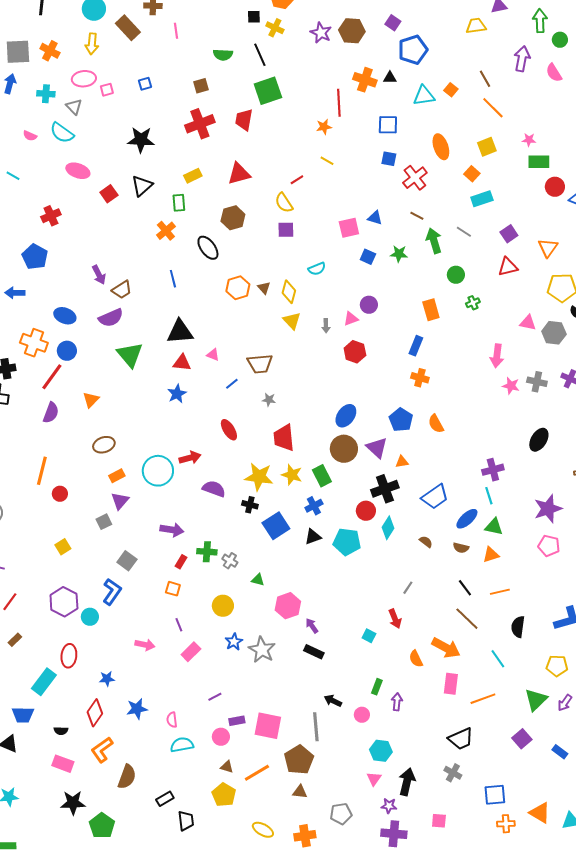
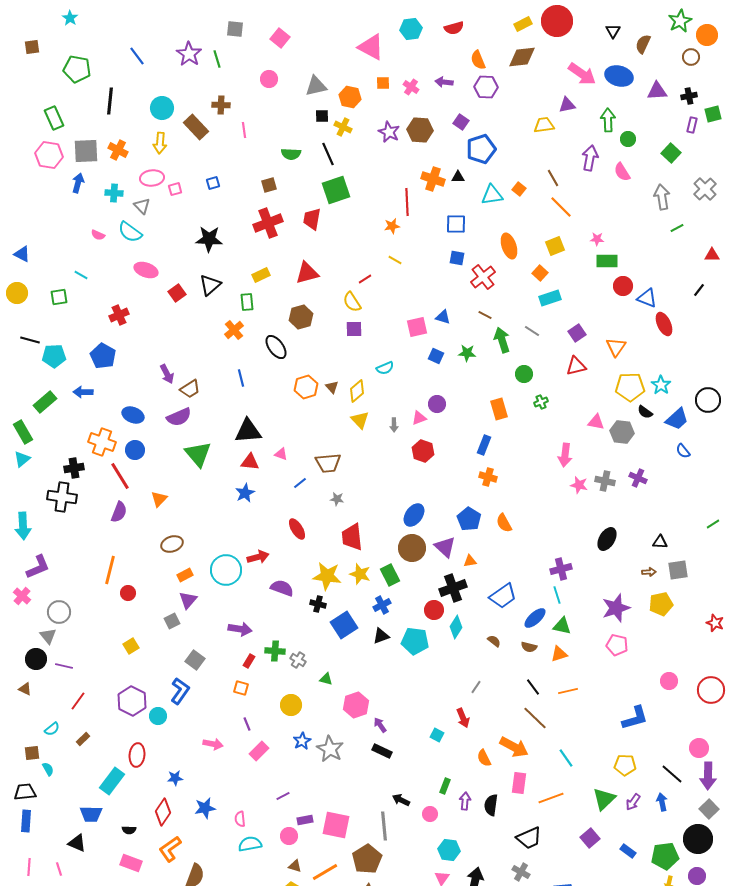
yellow diamond: (289, 292) -> (357, 391), turned 35
red line: (52, 377) -> (120, 476), turned -68
black semicircle: (518, 627) -> (491, 805), moved

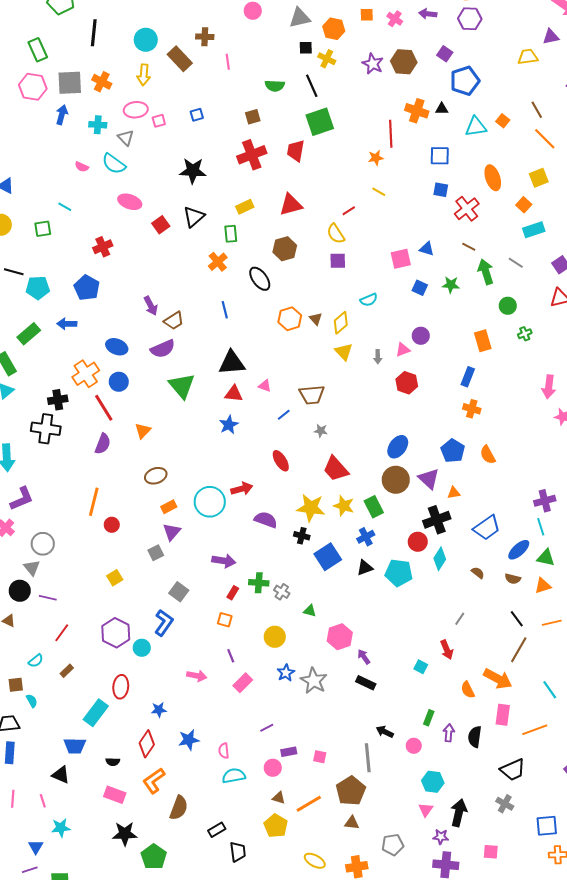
orange cross: (102, 442) -> (86, 374), turned 36
red trapezoid: (352, 537) -> (336, 469), turned -36
brown line: (535, 718) -> (519, 650), turned 76
pink square: (336, 825) -> (320, 757), size x0.5

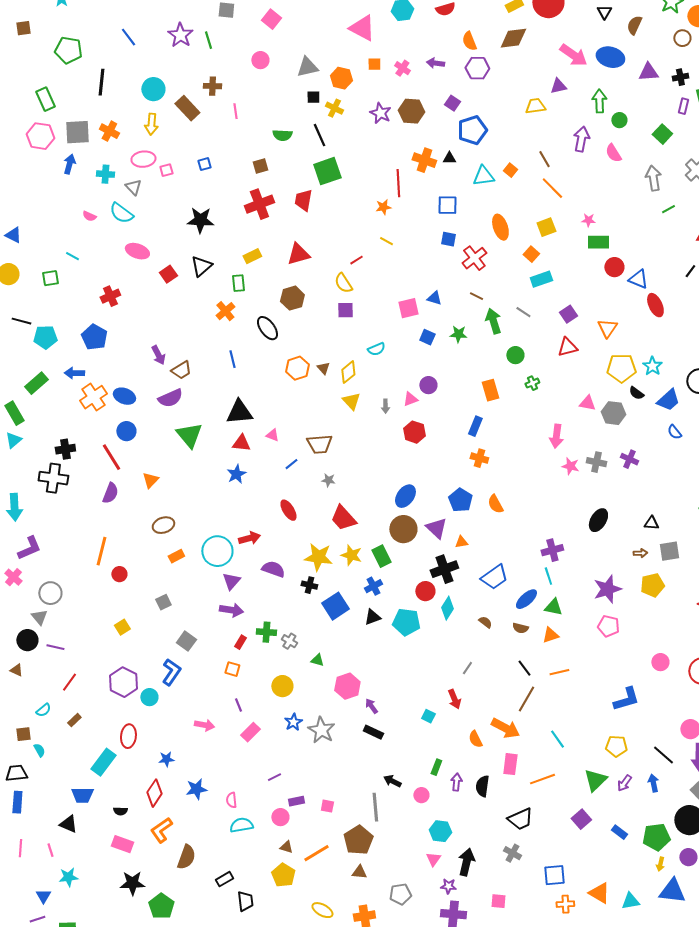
orange cross: (86, 374) -> (93, 397), moved
purple triangle: (172, 532) -> (231, 581), moved

